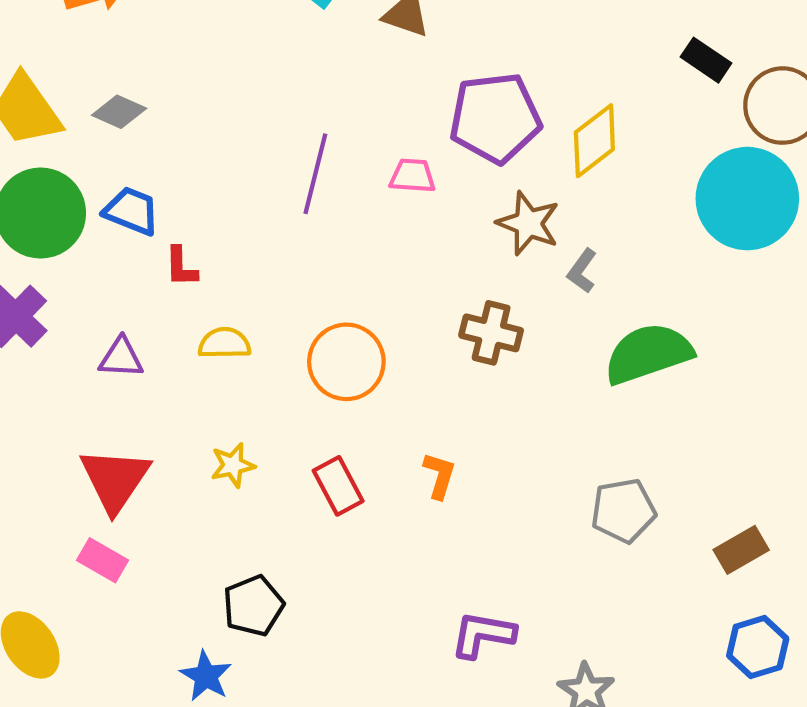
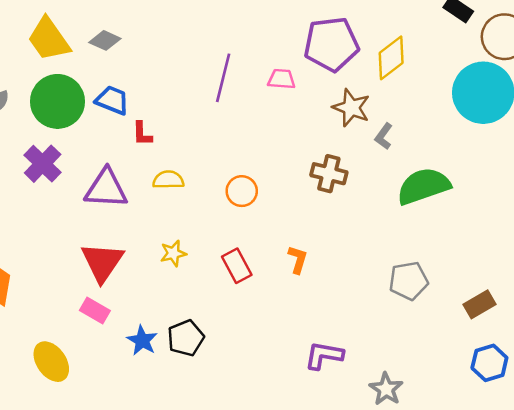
purple triangle: (121, 358) -> (106, 189), size x1.6
orange circle: (346, 362) -> (242, 191), size x0.7
blue star: (206, 676) -> (142, 340), moved

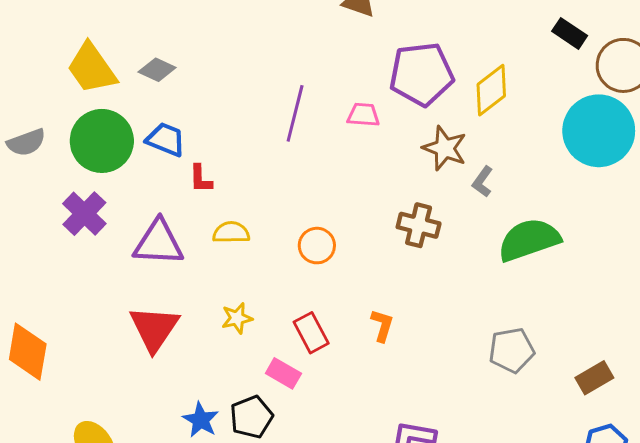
pink rectangle: (95, 311) -> (283, 373), moved

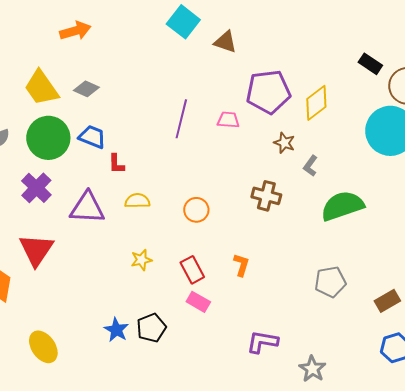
brown star: (445, 148) -> (284, 143), size x0.7
red triangle: (154, 328) -> (36, 250), moved
pink rectangle: (283, 373) -> (198, 302), moved

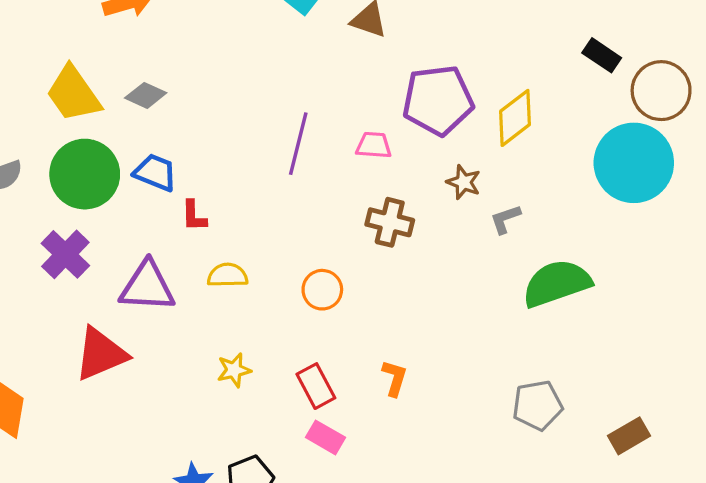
gray L-shape: (310, 166) -> (505, 219), turned 35
brown cross: (266, 196) -> (390, 222), moved
red triangle: (36, 250) -> (101, 354), moved, turned 33

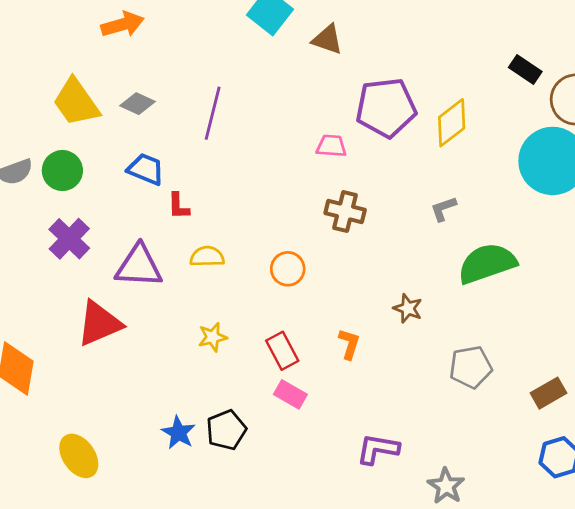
purple line: (298, 144) -> (213, 113), moved
green circle: (85, 174) -> (62, 171), moved, size x0.7
brown star: (464, 182) -> (408, 308), moved

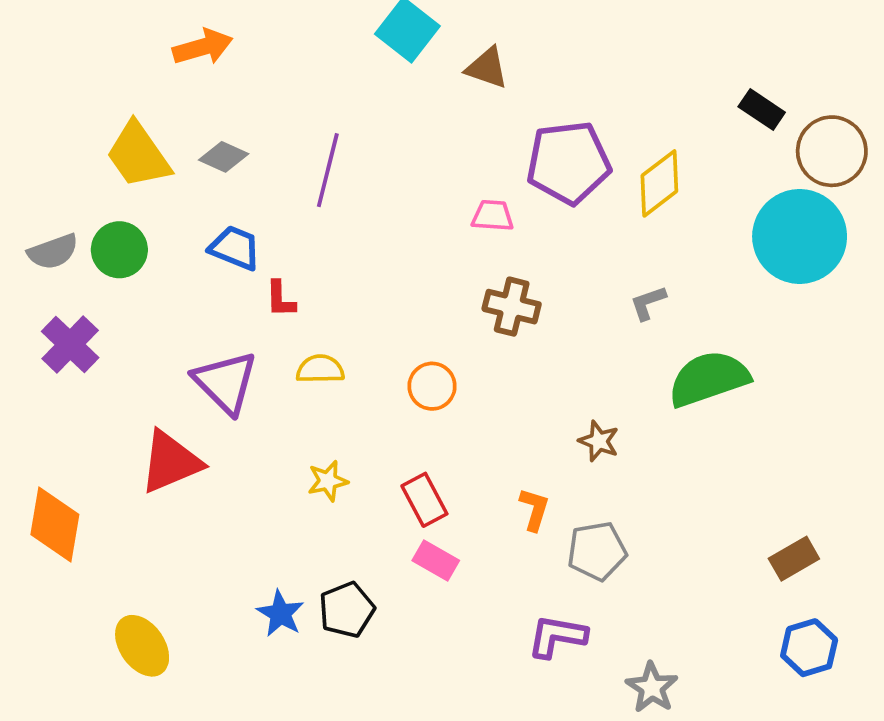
purple cross: (69, 239) -> (70, 344), moved
purple triangle: (139, 266) -> (225, 382), turned 42
orange L-shape: (349, 344) -> (534, 509), moved
gray pentagon: (471, 367) -> (597, 551), moved

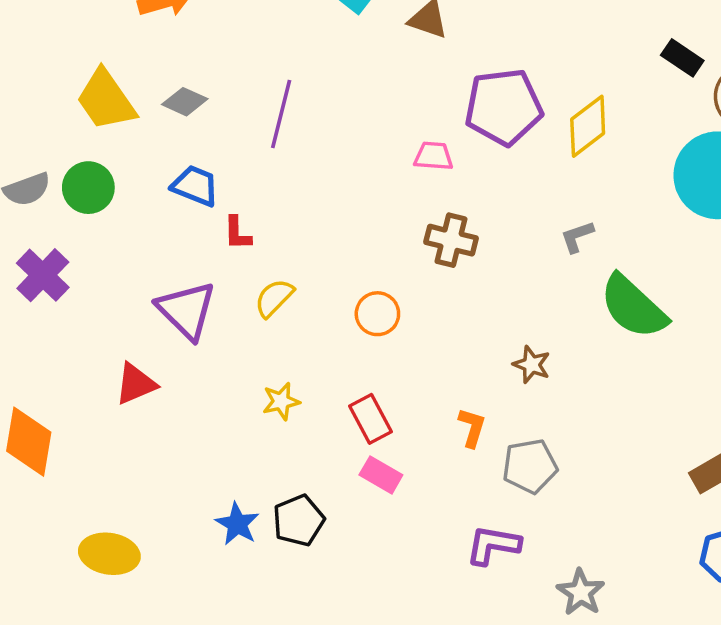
yellow semicircle: (320, 369) -> (274, 298), turned -45
green semicircle: (709, 379) -> (633, 307), turned -118
red triangle: (171, 462) -> (136, 384), size x0.7
yellow ellipse: (142, 646) -> (109, 554), turned -46

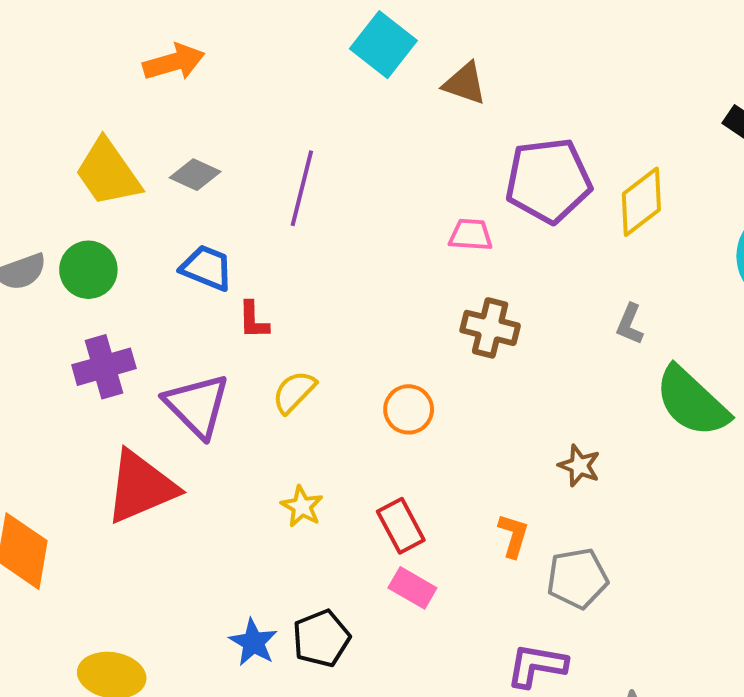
gray L-shape: (577, 237) -> (630, 324), turned -48
purple cross: (43, 275) -> (104, 367), moved, turned 30
red triangle: (136, 384) -> (141, 487), size x1.6
yellow star: (281, 401) -> (302, 506), turned -30

